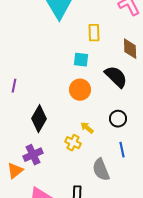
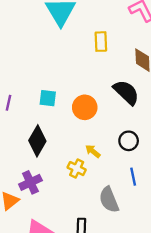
cyan square: (81, 60) -> (48, 98), moved

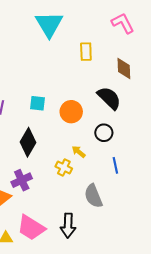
black circle: (129, 141) -> (104, 133), moved
blue line: (133, 177) -> (115, 165), moved

